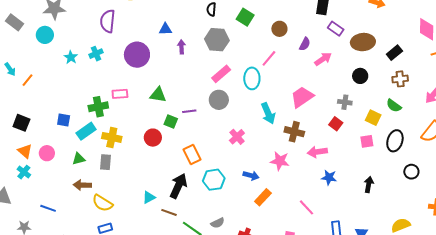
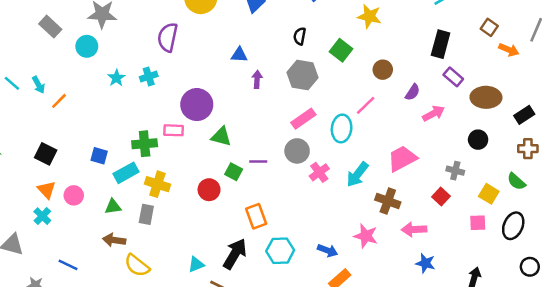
purple circle: (137, 55) -> (197, 105), moved
cyan arrow: (268, 113) -> (357, 174), turned 55
pink cross: (237, 137) -> (319, 172), moved

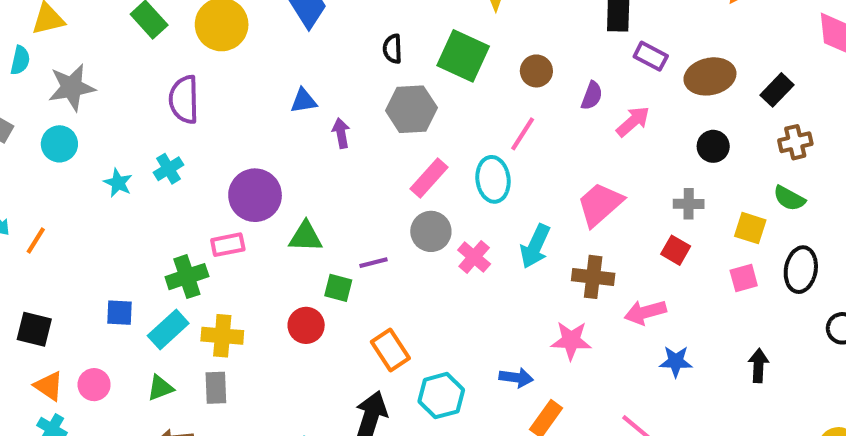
green square: (341, 50) -> (463, 56), size x1.4

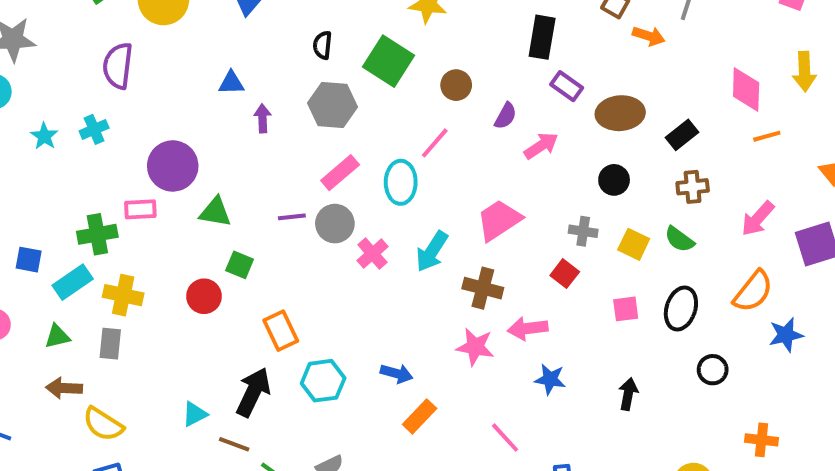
yellow square: (750, 228) -> (634, 244), moved
purple line: (373, 263) -> (292, 217), moved
pink star: (571, 340) -> (475, 347), moved

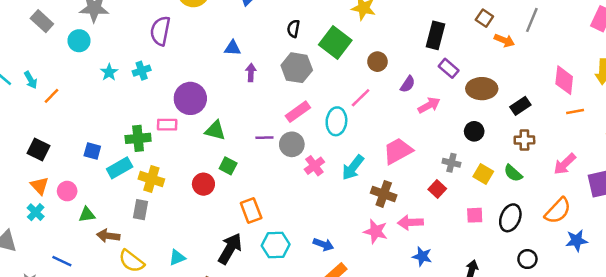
green triangle: (57, 336) -> (87, 215), moved
cyan triangle: (195, 414) -> (177, 258), moved

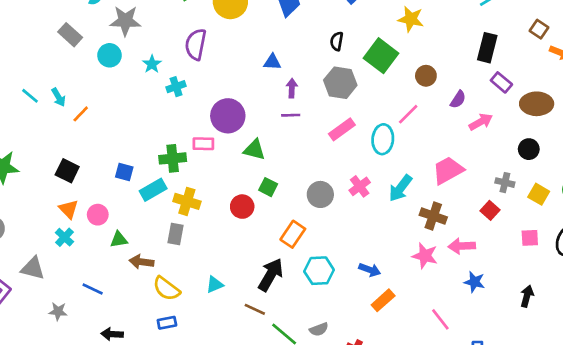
cyan star: (109, 72) -> (152, 64), moved
purple line: (264, 138) -> (291, 115), moved
gray circle: (292, 144) -> (320, 194), moved
orange rectangle: (251, 210) -> (293, 234), turned 55

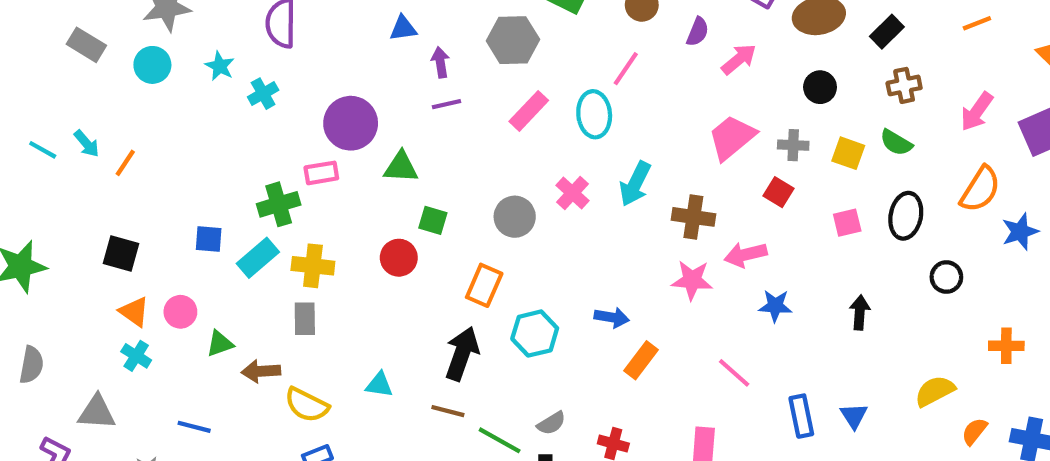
pink trapezoid: (448, 170) -> (732, 137), moved
cyan triangle: (215, 285) -> (379, 385), turned 42

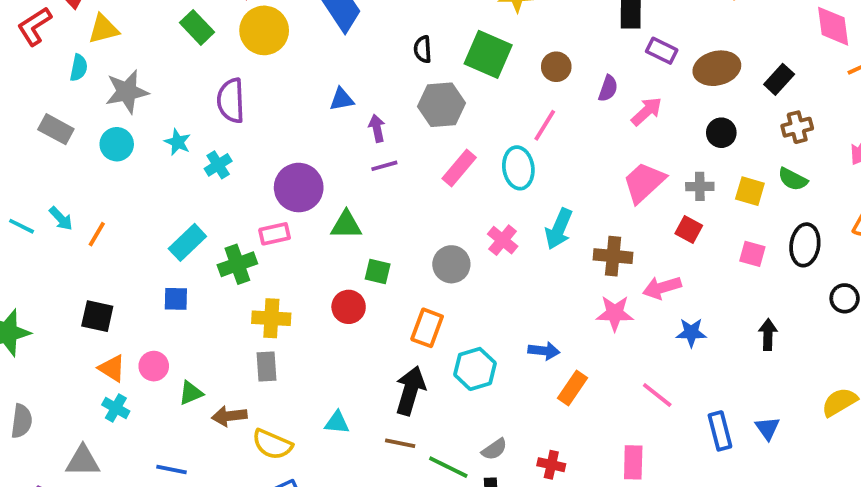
pink square: (847, 223) -> (752, 254), turned 32
cyan rectangle: (258, 258) -> (187, 242), moved

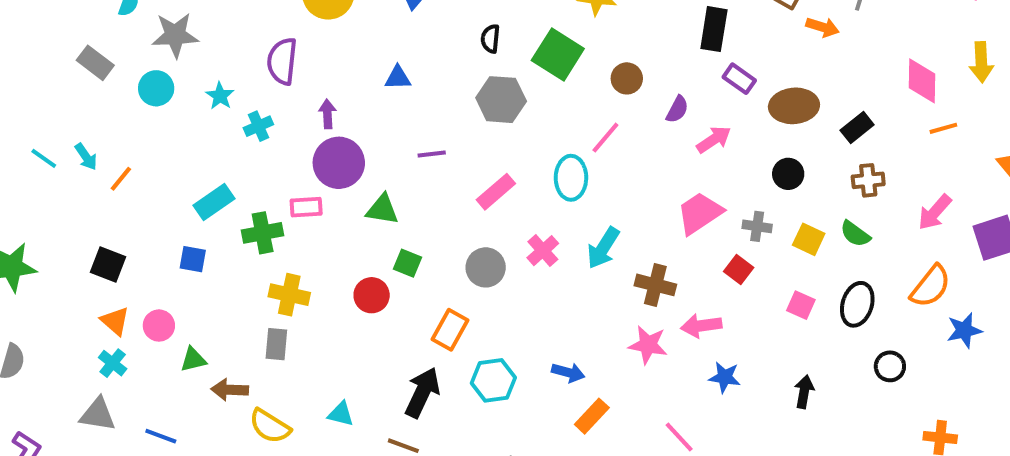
purple arrow: (377, 128) -> (327, 114), moved
pink rectangle: (459, 168) -> (496, 192), moved
gray triangle: (83, 461) -> (98, 415), moved

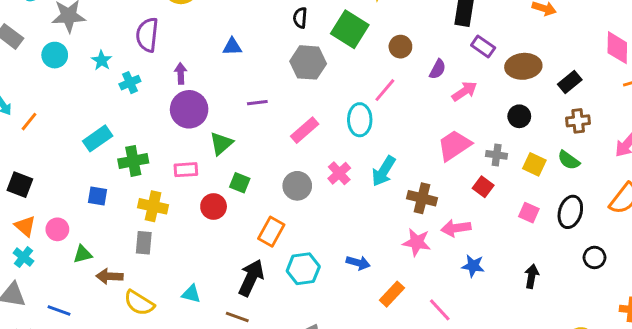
pink rectangle: (306, 207) -> (186, 170), moved
green triangle: (382, 209) -> (221, 143), turned -50
blue square: (193, 259) -> (97, 196), moved
orange rectangle: (592, 416) -> (392, 294), moved

